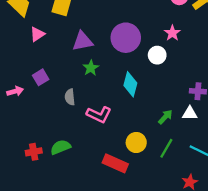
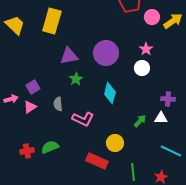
pink triangle: (37, 34) -> (30, 107), moved
white circle: (157, 55) -> (142, 68), moved
green line: (166, 148) -> (133, 172), moved, turned -36

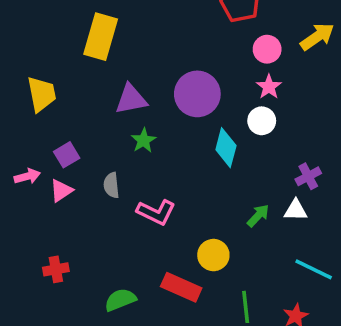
pink circle: (152, 17) -> (267, 49), moved
yellow trapezoid: (15, 25) -> (42, 94), moved, turned 35
cyan diamond: (110, 93) -> (226, 148), moved
purple cross: (168, 99) -> (308, 176), turned -32
green semicircle: (50, 147) -> (120, 300), moved

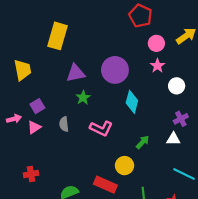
white circle: (262, 121) -> (177, 86), moved
pink L-shape: (156, 212) -> (101, 128), moved
green arrow: (258, 216) -> (143, 142), moved

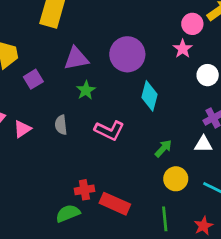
pink circle: (156, 43) -> (192, 24), moved
purple square: (37, 106) -> (33, 79), moved
yellow circle: (125, 166) -> (176, 179), moved
red cross: (31, 174) -> (84, 190), moved

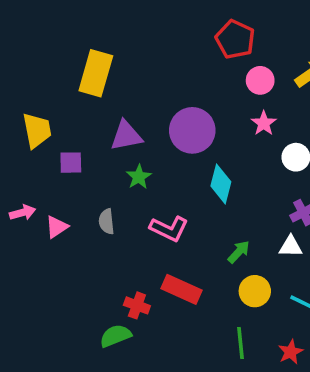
pink circle: (192, 24) -> (260, 80), moved
purple square: (33, 79) -> (71, 163), turned 30
red cross: (84, 190) -> (137, 305), turned 30
red rectangle: (115, 204) -> (182, 289), moved

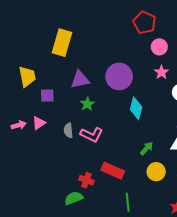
pink triangle: (57, 227) -> (39, 123), moved
pink L-shape: (169, 229) -> (92, 135), moved
green line: (241, 343) -> (128, 202), moved

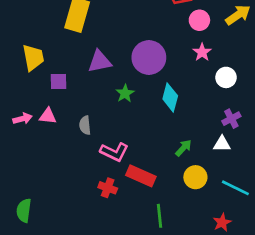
green star: (87, 104) -> (125, 93), moved
pink triangle: (39, 123) -> (48, 116), turned 40
pink L-shape: (92, 135) -> (114, 152), moved
green semicircle: (74, 198) -> (24, 210), moved, turned -60

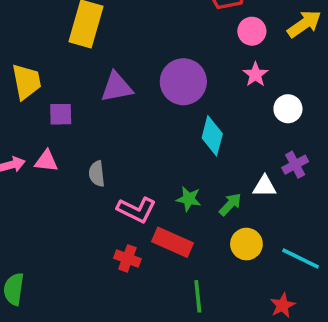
green star: (125, 93) -> (189, 199), moved, turned -30
white triangle: (222, 144) -> (265, 186), moved

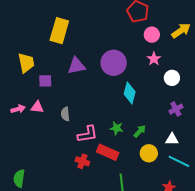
white triangle: (265, 186) -> (172, 139), moved
pink L-shape: (136, 210) -> (87, 134), turned -35

